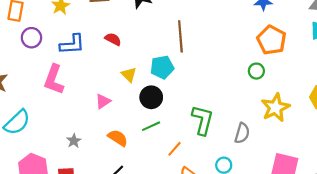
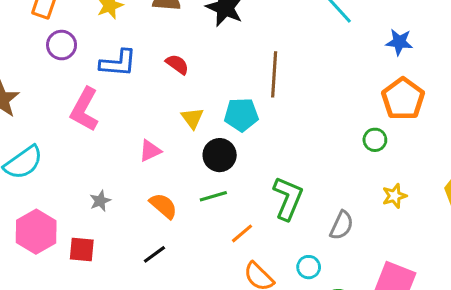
yellow star: (275, 108) -> (394, 196), size x0.6

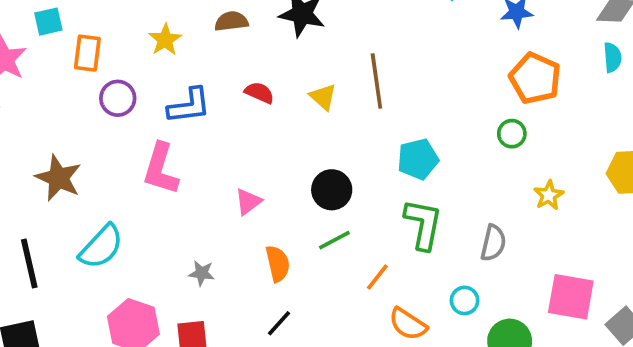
cyan pentagon: (241, 115) -> (418, 159), moved
yellow triangle: (192, 118) -> (323, 97), moved
gray star: (100, 201) -> (202, 273), turned -30
orange semicircle: (163, 206) -> (278, 264), turned 48

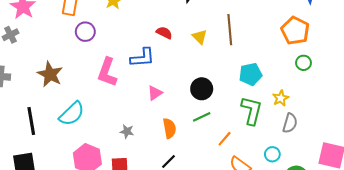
orange pentagon: (535, 78) -> (295, 31), moved
blue L-shape: (189, 106) -> (142, 58), moved
yellow star: (549, 195) -> (281, 98), moved

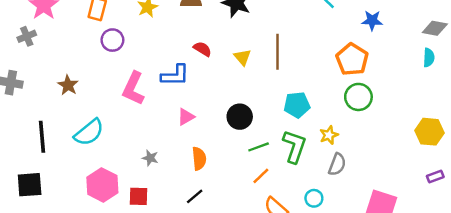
green circle: (304, 63) -> (358, 97), size x1.5
brown star: (50, 74) -> (68, 85), size x0.7
green line: (202, 117) -> (259, 147), moved

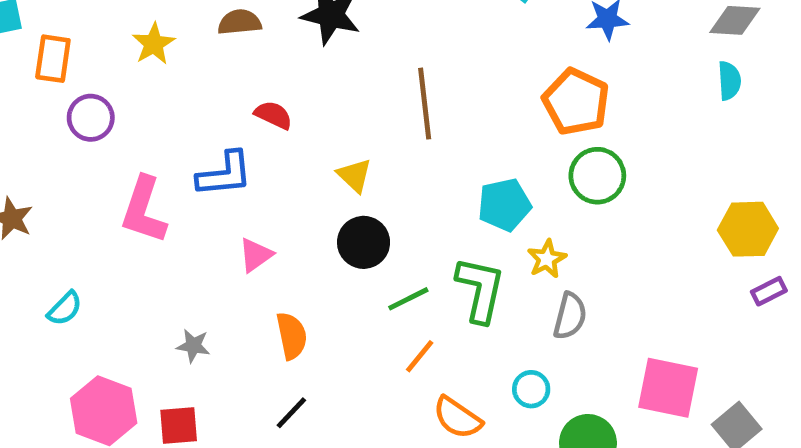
yellow triangle: (242, 57) -> (354, 175), moved
cyan pentagon: (297, 105) -> (504, 205), moved
cyan semicircle: (89, 132) -> (65, 308), size x0.6
purple rectangle: (435, 176) -> (769, 291), moved

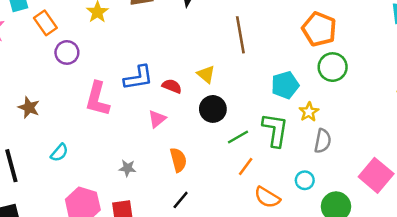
orange rectangle: (53, 59) -> (45, 23), turned -40
red semicircle: (273, 115) -> (172, 86), moved
pink square: (668, 388) -> (376, 175), turned 32

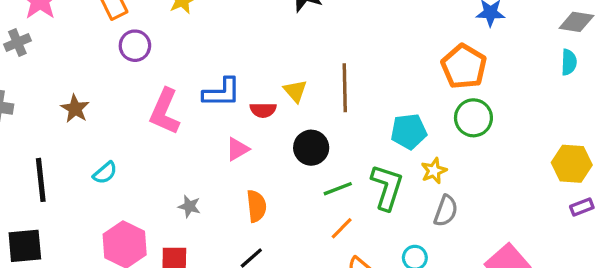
brown line: (240, 35) -> (345, 88), moved
yellow triangle: (206, 74) -> (295, 91), moved
red semicircle: (172, 86) -> (263, 110), turned 150

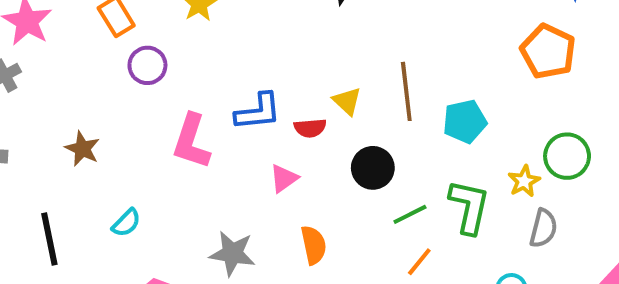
green circle: (473, 118) -> (567, 156), moved
cyan pentagon: (409, 131) -> (465, 121), moved
gray star: (189, 206) -> (232, 253), size x1.6

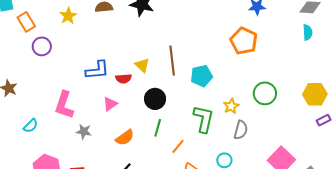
pink L-shape: (191, 141) -> (64, 105), moved
green circle: (567, 156) -> (265, 93), moved
green line: (410, 214) -> (158, 128), moved, turned -48
orange semicircle: (314, 245) -> (125, 138), turned 66
gray star: (232, 253) -> (84, 132), moved, size x0.7

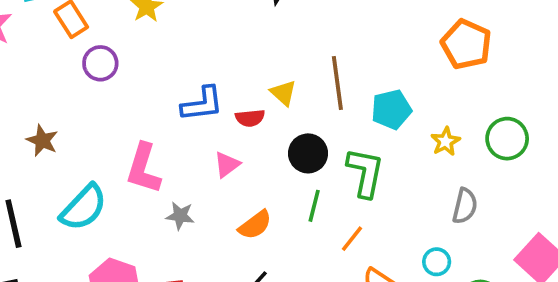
yellow star: (231, 106) -> (445, 141), moved
green L-shape: (203, 119) -> (365, 173), moved
cyan semicircle: (31, 126) -> (84, 208), size x1.8

